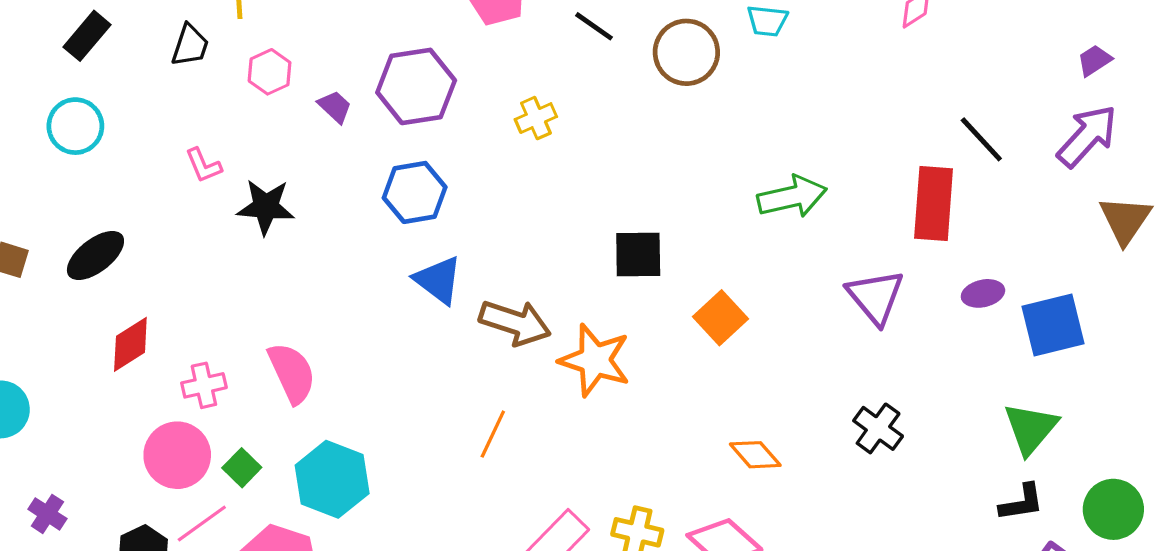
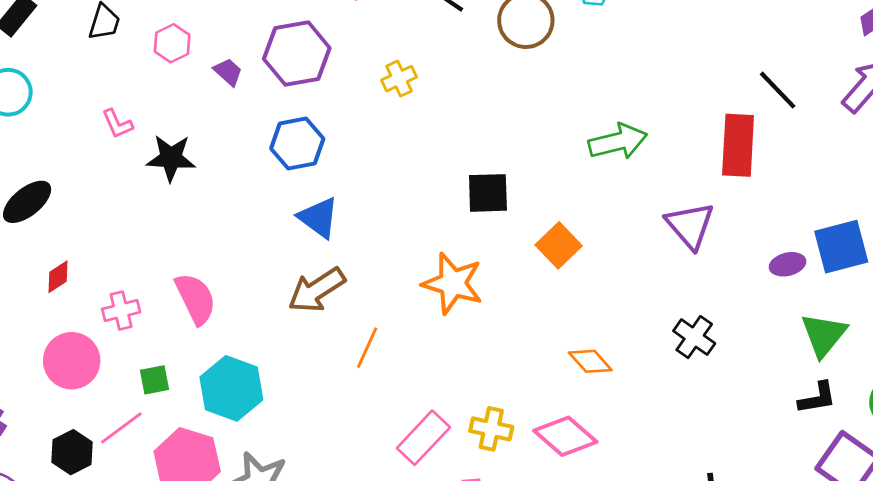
purple ellipse: (983, 293) -> (788, 264), moved
brown arrow: (515, 323) -> (317, 290), moved, turned 130
red diamond: (130, 344) -> (58, 277), size x0.7
pink circle: (177, 455) -> (72, 361), moved
green square: (242, 468) -> (154, 380), turned 36

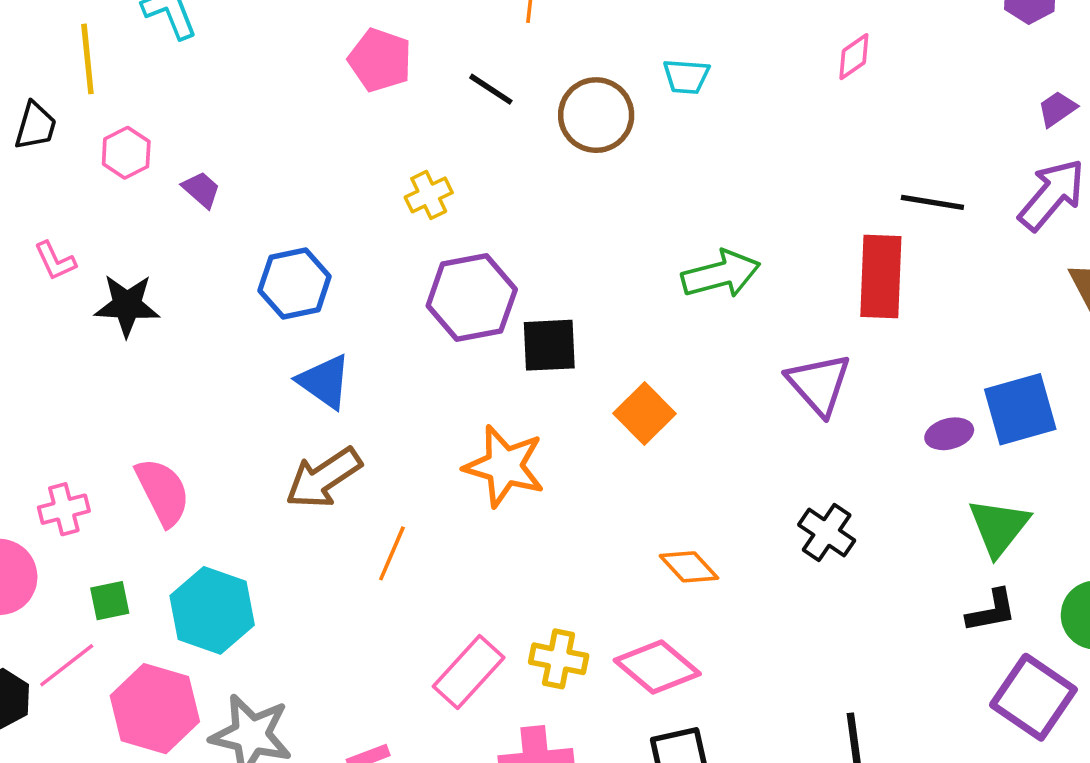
purple hexagon: (297, 54) -> (472, 298), moved
black line: (778, 90) -> (932, 202), turned -36

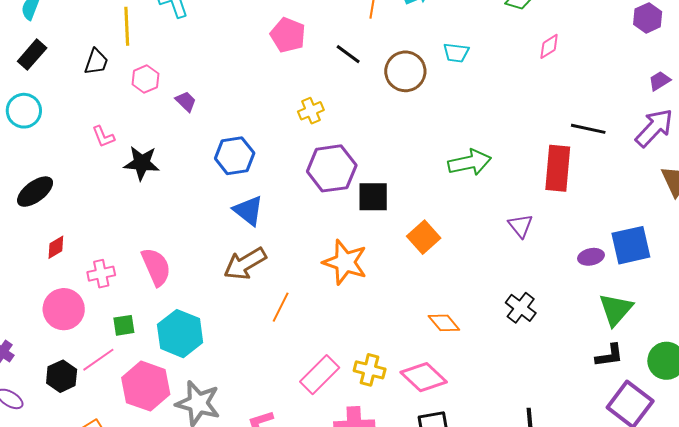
purple triangle: (819, 384) -> (521, 226), size x0.7

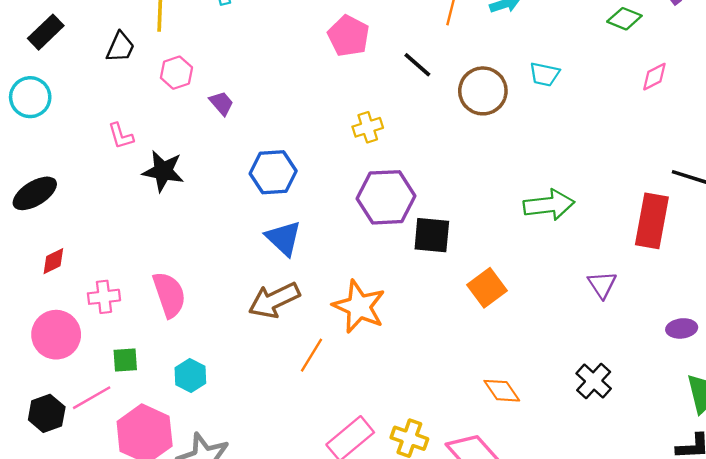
orange star: (345, 262) -> (359, 307), moved
cyan hexagon: (180, 334) -> (190, 376), size x0.6

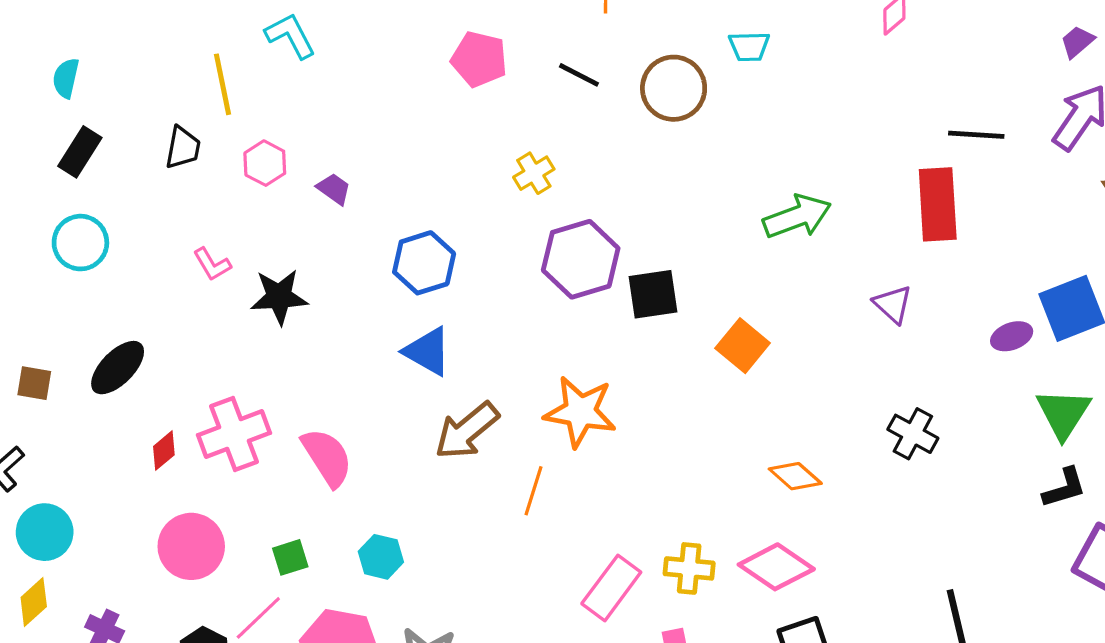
blue triangle: (284, 238) -> (428, 351), moved
pink cross: (104, 297) -> (234, 434), moved, size x1.6

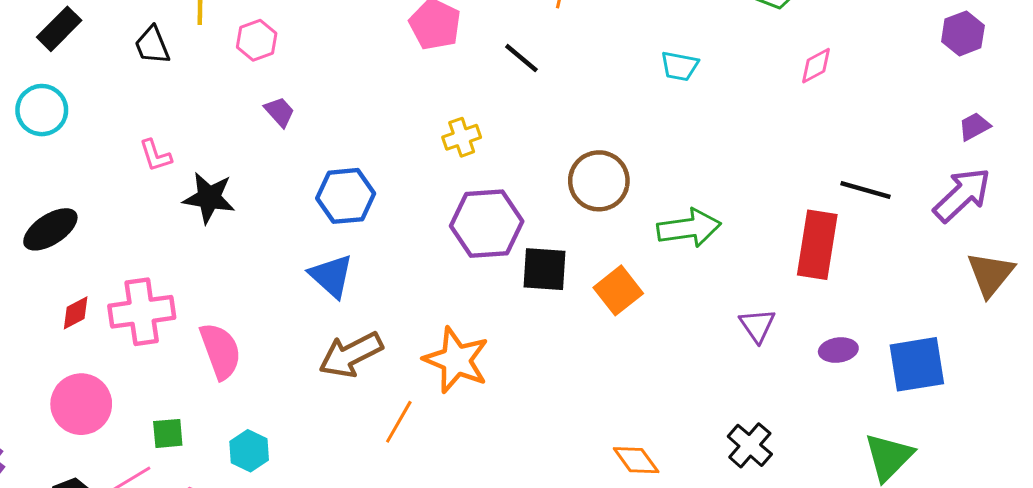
brown circle: (674, 88) -> (599, 181), moved
black trapezoid: (183, 148) -> (152, 45), turned 135
pink hexagon: (265, 163) -> (257, 40), moved
purple ellipse: (1012, 336) -> (838, 350), moved
orange square: (743, 346) -> (618, 290), moved

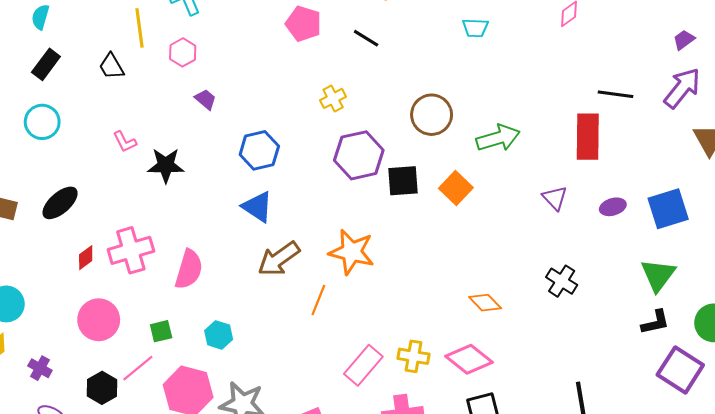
pink semicircle: (220, 351) -> (189, 269), turned 45

